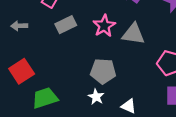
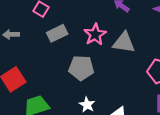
gray pentagon: (103, 71) -> (81, 68), moved

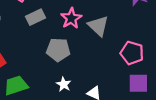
gray triangle: (124, 43) -> (98, 26), turned 35

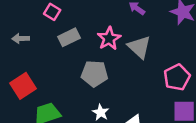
pink pentagon: (132, 53) -> (177, 77), turned 30

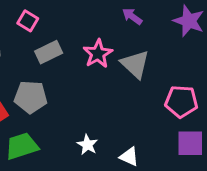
gray pentagon: (94, 74) -> (31, 97), moved
pink pentagon: (177, 77) -> (181, 101), turned 30

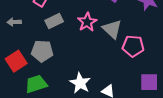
pink pentagon: (181, 101) -> (133, 46), moved
white star: (87, 145) -> (80, 83), size x1.5

